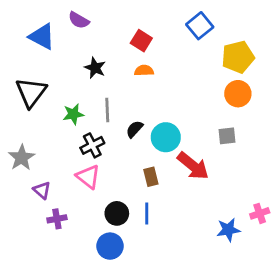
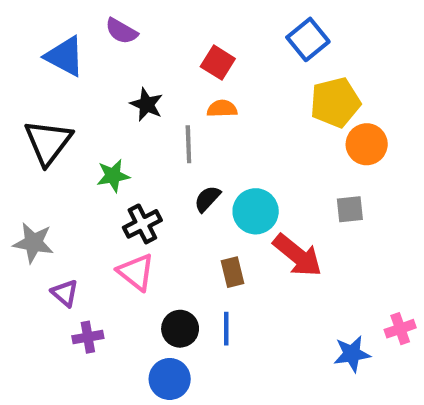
yellow pentagon: (238, 57) -> (335, 102), moved
gray line: (107, 110) -> (188, 144), moved
gray star: (22, 158) -> (33, 243), turned -30

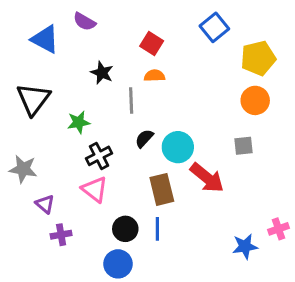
yellow pentagon: (335, 102) -> (258, 58), moved
brown rectangle: (232, 272) -> (162, 189), size x1.5

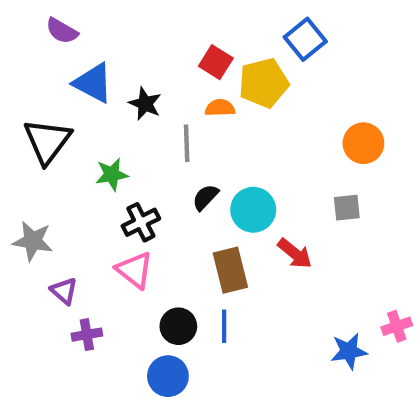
purple semicircle: (84, 22) -> (62, 31), moved
blue triangle: (45, 39) -> (93, 83), moved
yellow pentagon: (258, 58) -> (264, 83), moved
red arrow: (207, 178) -> (295, 253), size x0.7

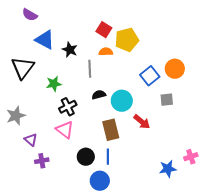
blue square: (305, 39) -> (150, 76), moved
black semicircle: (205, 197) -> (99, 95), turned 32
gray star: (33, 241) -> (16, 116), turned -30
blue circle: (168, 376) -> (100, 181), moved

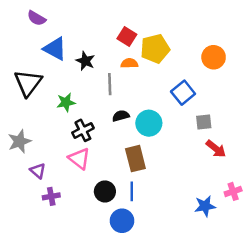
orange circle: (175, 69) -> (214, 57), moved
red arrow: (142, 122) -> (216, 149), moved

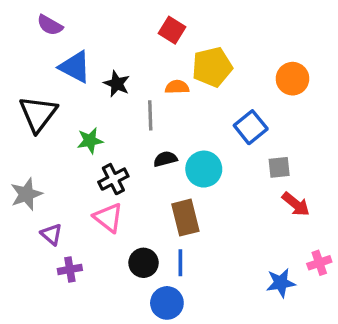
red square: (127, 36) -> (172, 30), moved

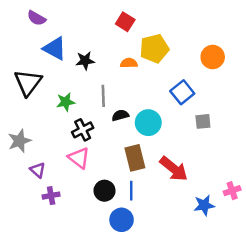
black star: (117, 84) -> (85, 61), turned -30
gray line: (150, 115) -> (103, 96), moved
red arrow: (296, 204) -> (174, 169), moved, size x1.4

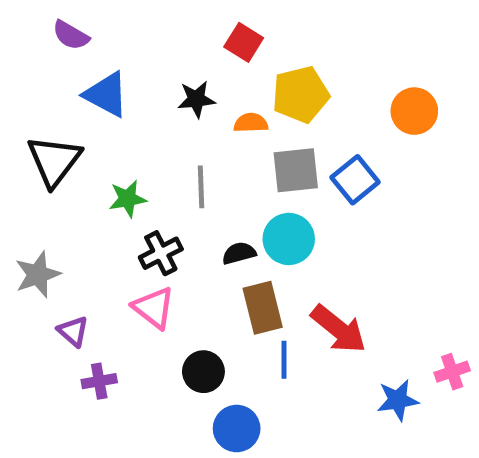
black star: (85, 61) -> (196, 99), moved
black semicircle: (120, 115) -> (239, 253), moved
gray square: (203, 121) -> (296, 170), moved, size x1.5
blue line: (131, 191) -> (284, 360), moved

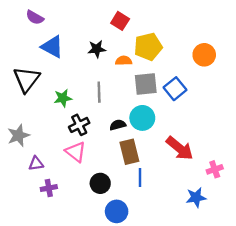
red arrow: (338, 329) -> (180, 148), moved
purple triangle: (73, 331) -> (36, 163), turned -49
pink cross: (452, 372) -> (215, 169), moved

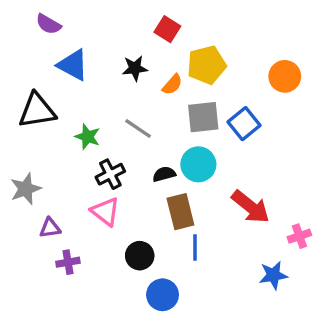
orange semicircle: (124, 61) -> (172, 84), turned 133
black triangle: (27, 79) -> (37, 111), turned 44
gray line: (99, 92) -> (138, 129), turned -54
green star: (63, 98) -> (88, 137), turned 30

